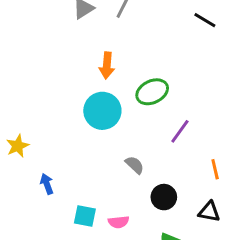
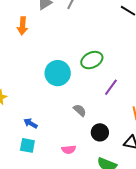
orange arrow: (107, 65) -> (22, 26), moved
blue arrow: (47, 184) -> (31, 123), moved, turned -40
cyan square: (85, 216) -> (27, 145), moved

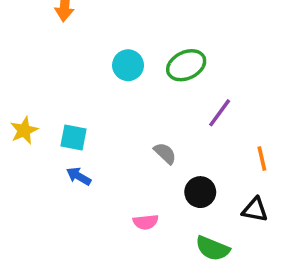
cyan circle: (58, 73) -> (128, 65), moved, size x0.7
cyan square: (27, 145) -> (73, 137), moved

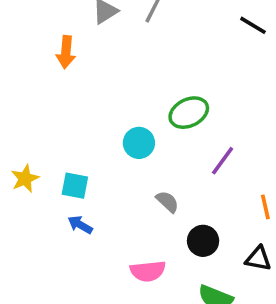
cyan circle: (128, 65) -> (139, 143), moved
pink semicircle: (146, 222) -> (148, 271), size x1.4

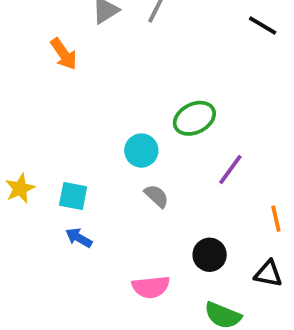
orange arrow: (66, 52) -> (64, 54), turned -40
gray semicircle: (167, 202) -> (156, 196), moved

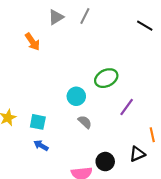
black circle: (210, 255) -> (105, 162), moved
black triangle: (268, 274) -> (137, 154), moved, turned -35

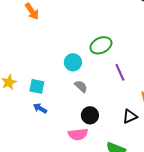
purple line: (127, 107) -> (120, 72), turned -60
black circle: (105, 162) -> (90, 115), moved

